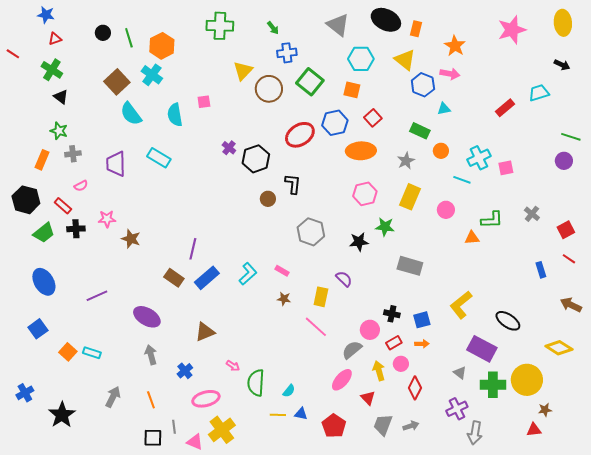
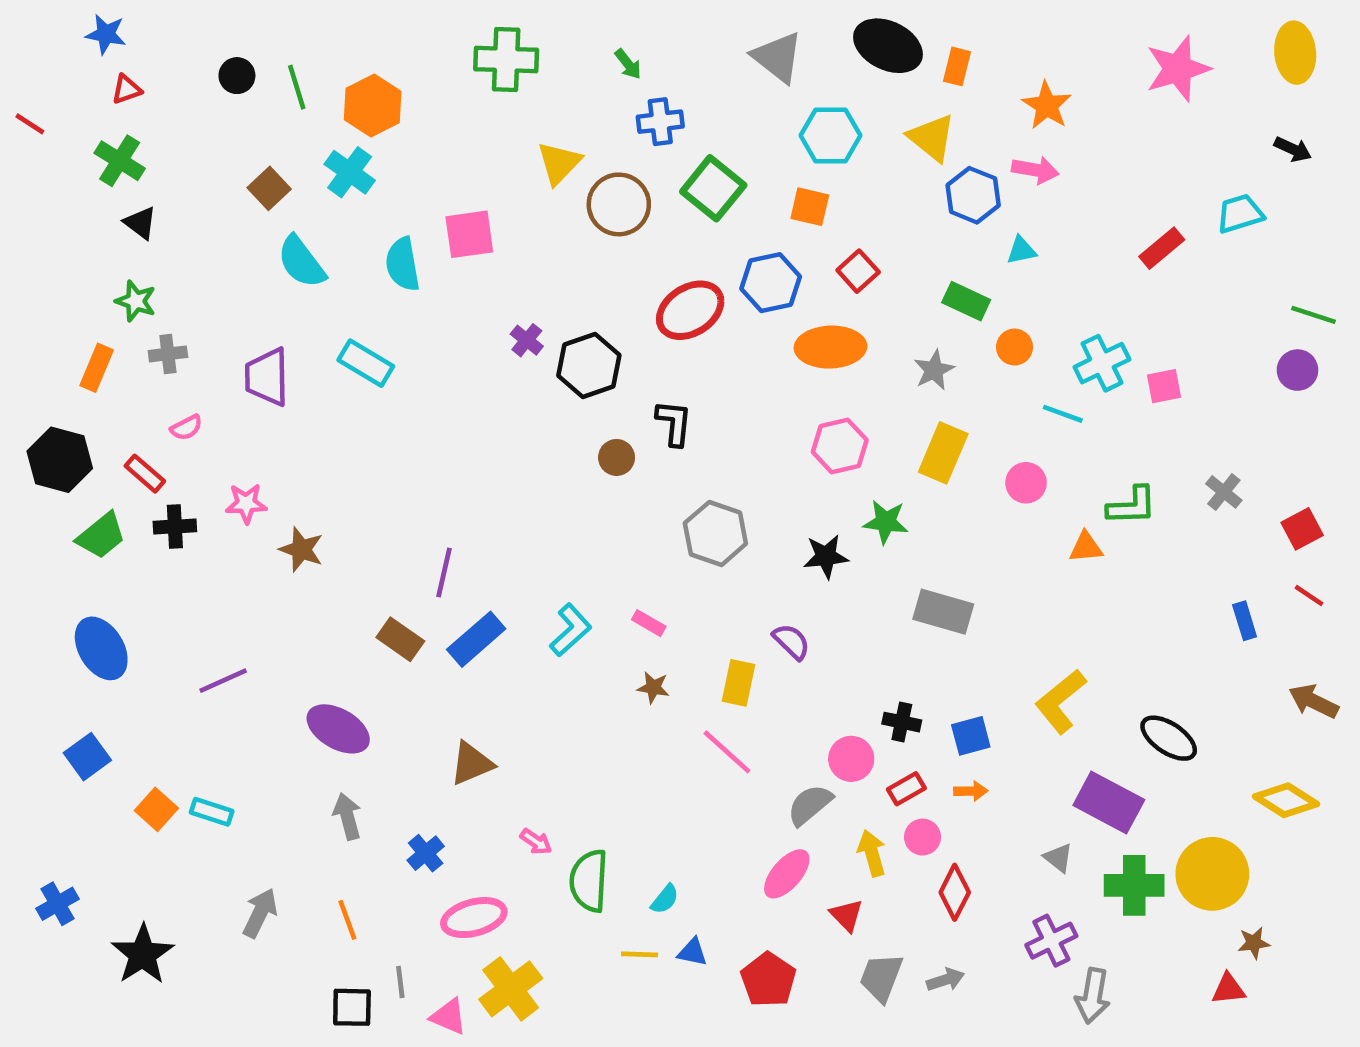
brown square: (117, 82) -> (269, 188), size x0.7
pink square: (204, 102) -> (469, 234), size x1.6

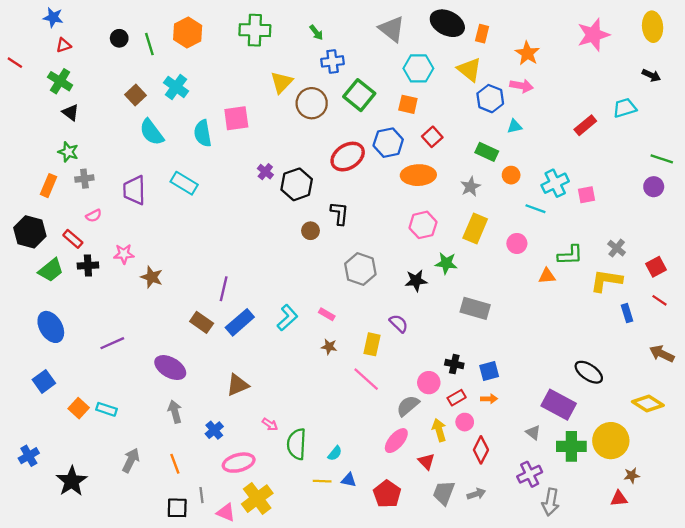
orange hexagon: (373, 105) -> (188, 32), moved
yellow L-shape: (1061, 701) -> (606, 281), moved, turned 48

